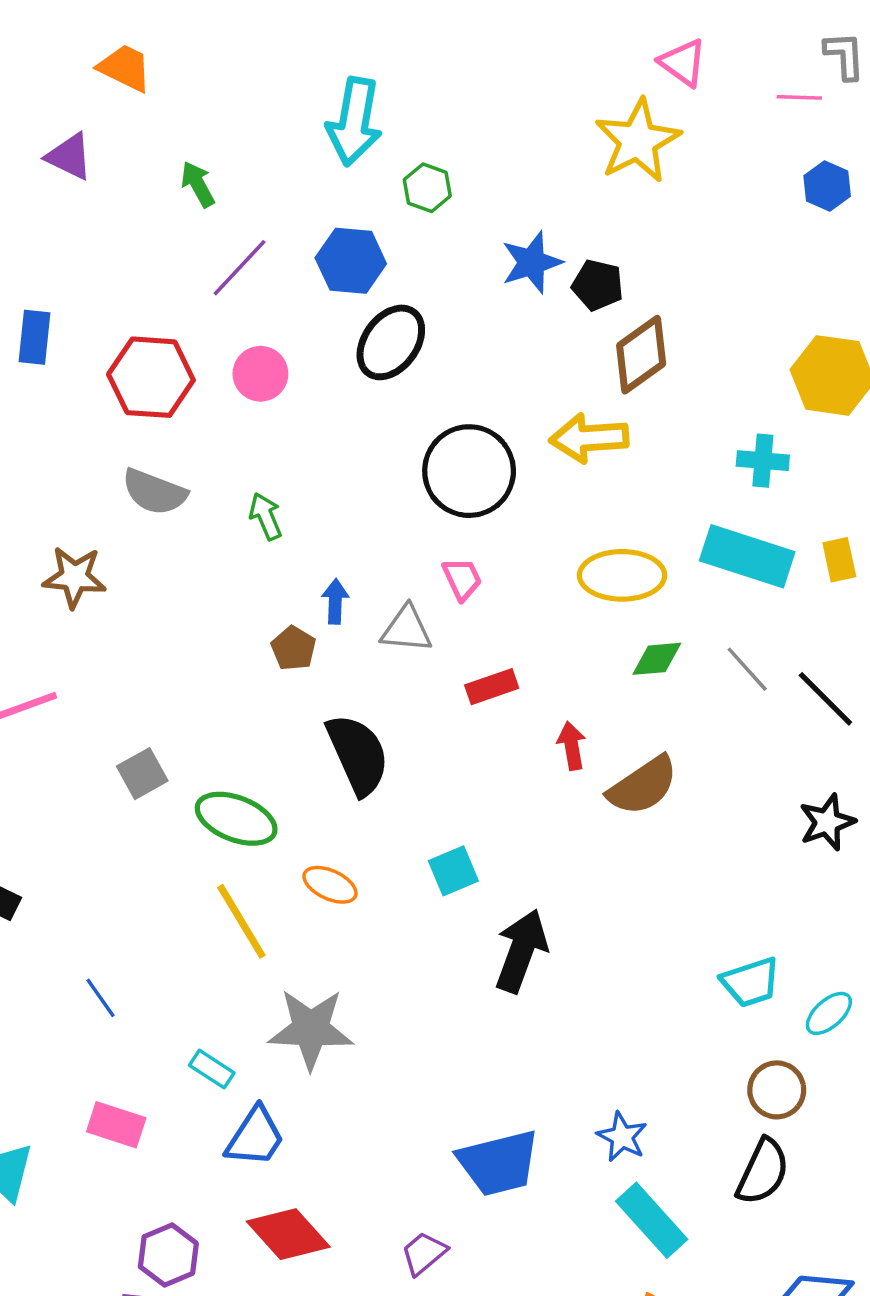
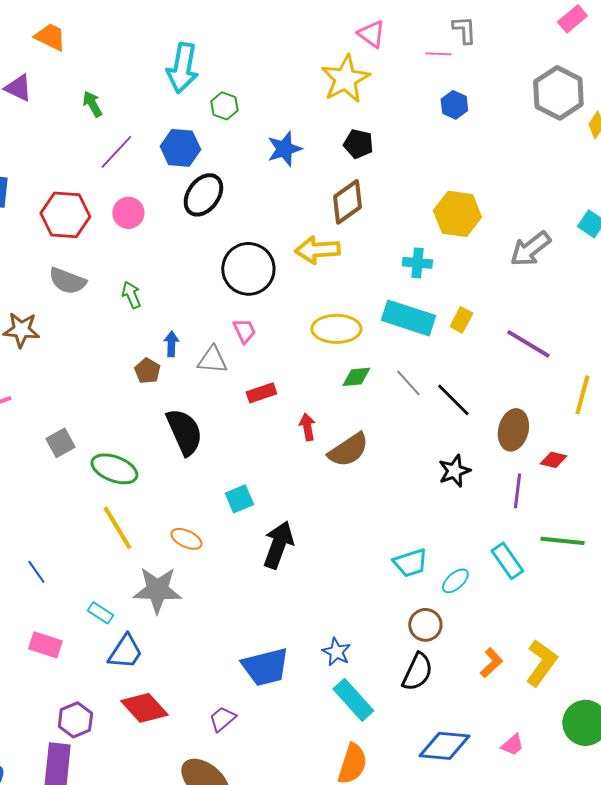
black pentagon: (598, 285) -> (358, 144), moved
yellow rectangle: (839, 560) -> (461, 320), turned 40
orange ellipse: (330, 885) -> (186, 539), moved

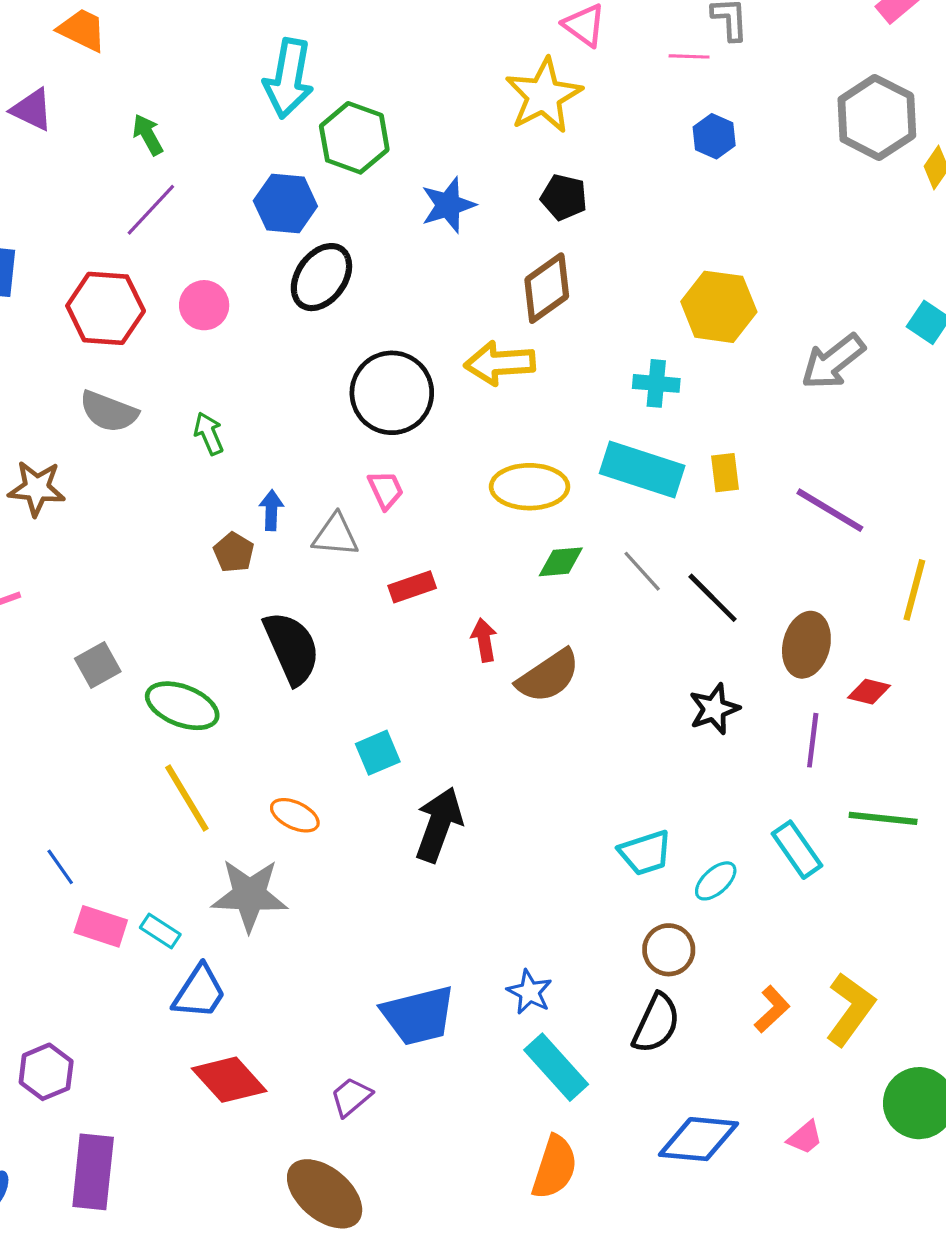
green hexagon: (224, 106) -> (354, 138), size x1.6
purple line: (116, 152) -> (151, 210), moved
yellow rectangle: (461, 320) -> (725, 473), turned -35
pink rectangle: (45, 645) -> (101, 926), moved
purple hexagon: (75, 720) -> (46, 1072), moved

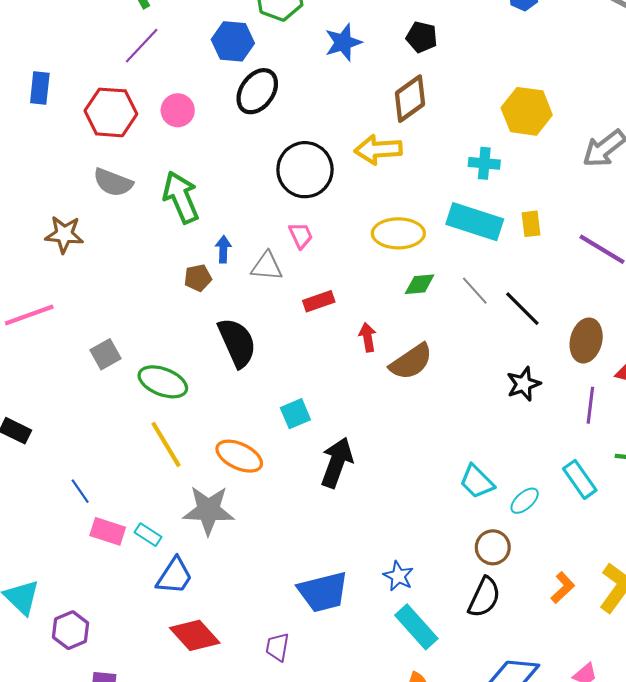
green arrow: (209, 434) -> (181, 197), size x1.8
brown pentagon: (234, 552) -> (198, 278), turned 30
orange ellipse: (295, 815) -> (239, 456), size x1.4
cyan trapezoid: (645, 853) -> (477, 482), turned 63
purple trapezoid: (351, 1097) -> (277, 647), turned -40

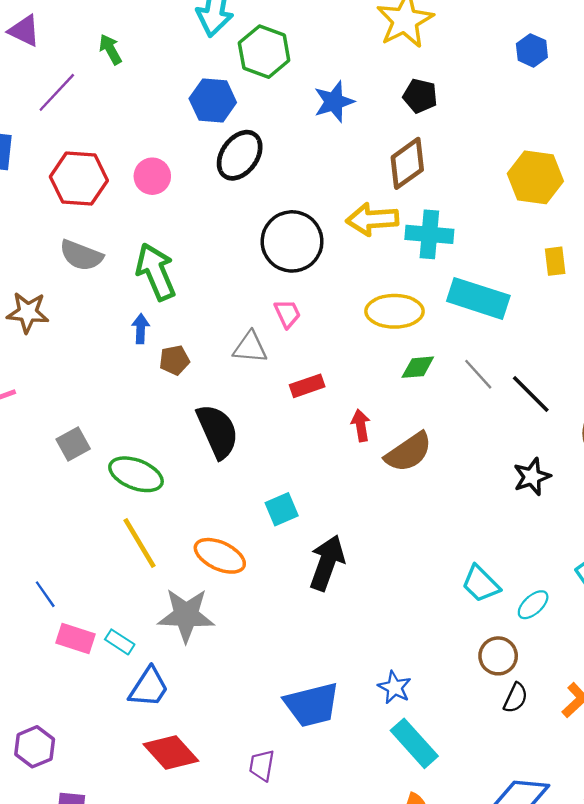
purple line: (142, 46) -> (57, 92), moved
cyan cross: (484, 163) -> (429, 234), moved, size x1.4
yellow rectangle: (531, 224) -> (555, 261), moved
blue arrow: (223, 249) -> (141, 329), moved
black semicircle: (484, 597) -> (516, 698), moved, size x0.7

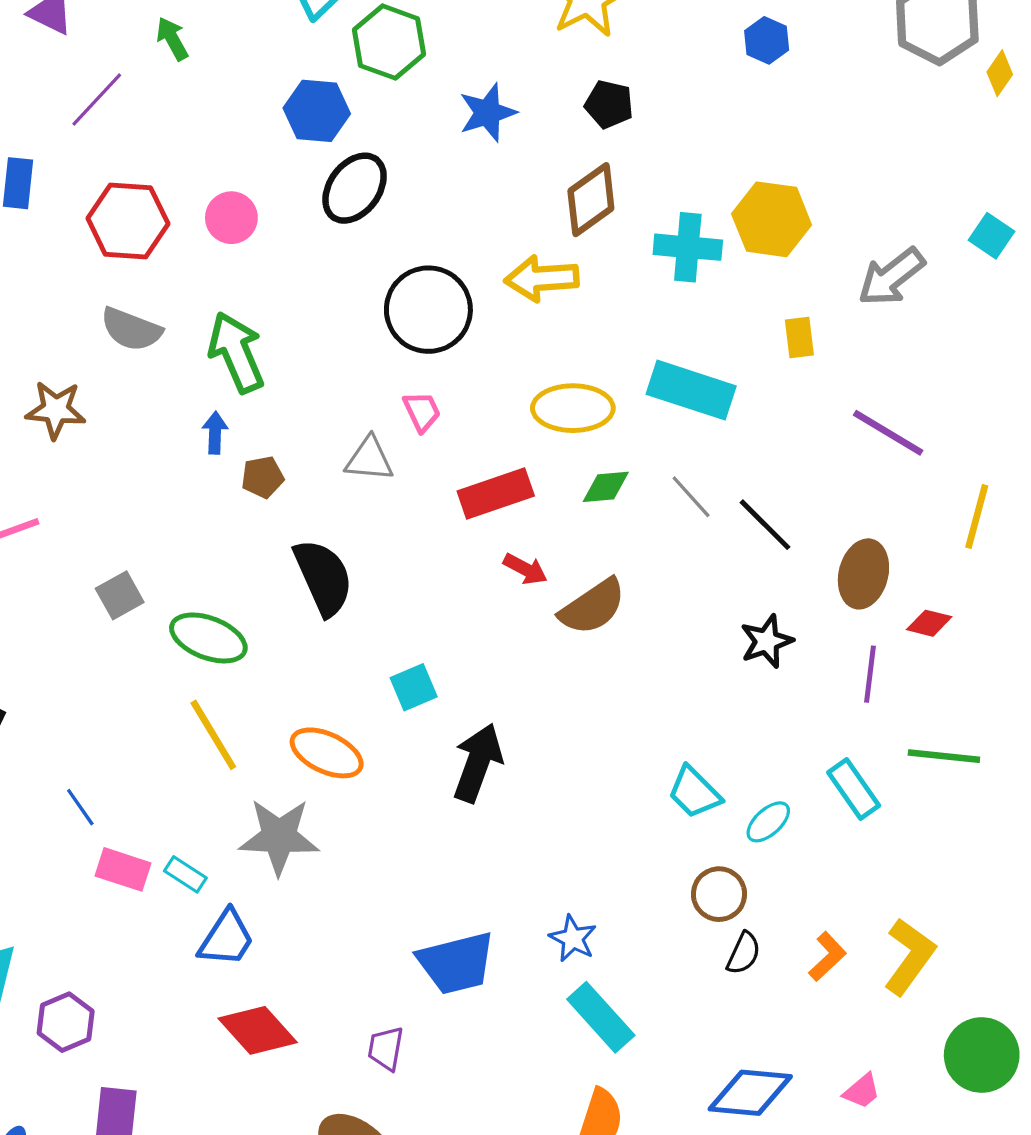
cyan cross: (429, 234) -> (688, 247), moved
red rectangle: (307, 386) -> (496, 494), moved, size x1.5
red arrow: (361, 425) -> (525, 569), turned 128

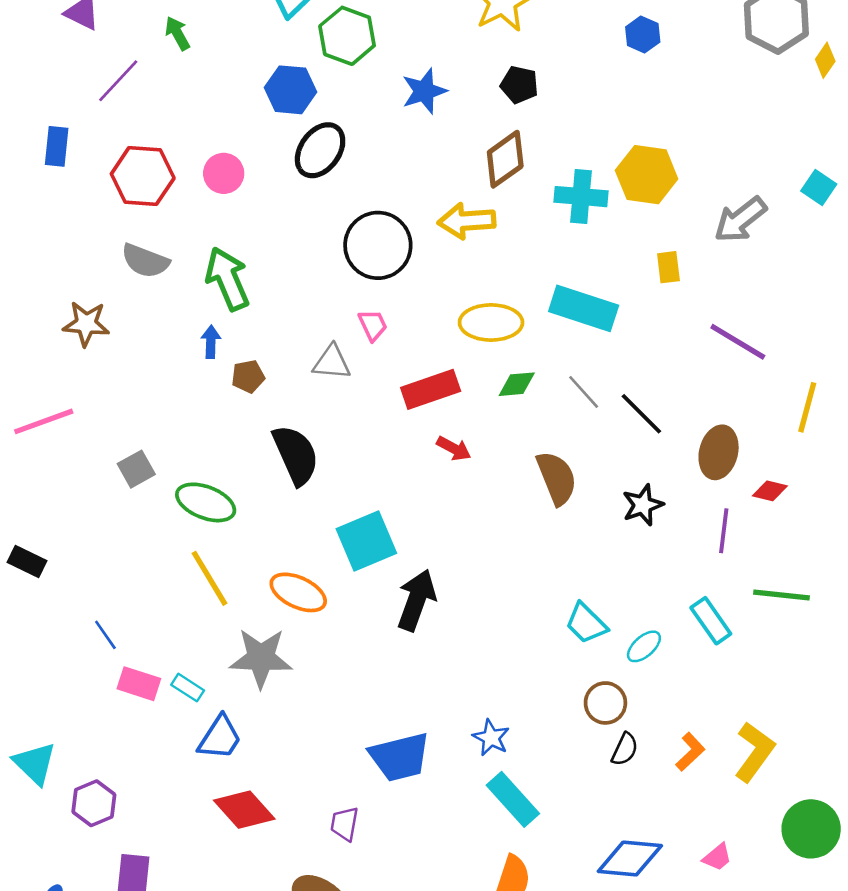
brown semicircle: (593, 607) -> (557, 478), moved, turned -78
cyan square: (414, 687) -> (366, 541), size x1.6

